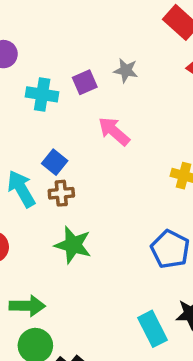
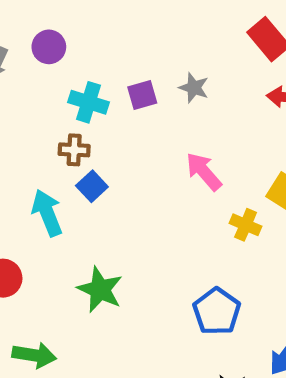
pink arrow: (114, 131) -> (204, 172), moved
brown cross: (61, 193) -> (74, 150), moved

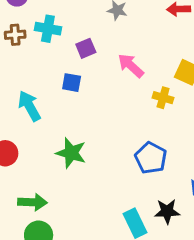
purple square: (142, 95) -> (86, 48), moved
brown cross: (74, 150) -> (15, 35), moved
blue square: (92, 186) -> (72, 83), moved, turned -30

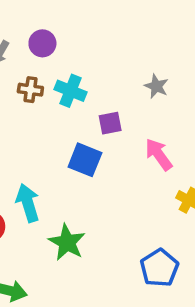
blue square: (72, 83) -> (85, 160), size x1.4
cyan arrow: (29, 106) -> (28, 203), moved

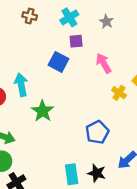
cyan cross: (71, 91) -> (69, 17), moved, turned 30

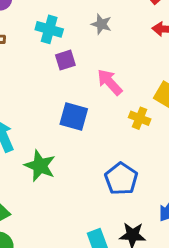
cyan cross: (69, 17) -> (49, 29), turned -30
blue square: (58, 62) -> (74, 117), moved

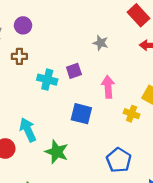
cyan cross: (49, 29) -> (47, 80), moved
pink arrow: (110, 82) -> (108, 87), turned 40

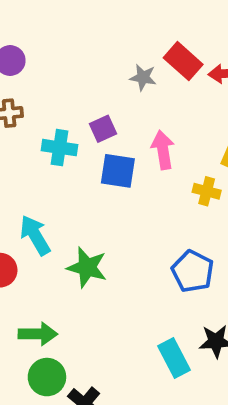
red rectangle: (138, 15) -> (183, 61), moved
blue square: (81, 114) -> (118, 171), moved

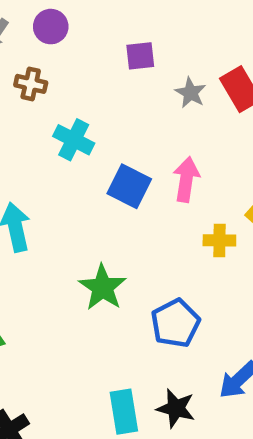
purple square: (103, 129) -> (140, 56), moved
yellow cross: (207, 191) -> (219, 240), turned -32
green star: (87, 267) -> (103, 287), moved

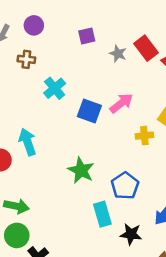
cyan cross: (74, 140) -> (55, 88), turned 30
pink arrow: (186, 179) -> (121, 103), turned 50
cyan rectangle: (124, 412) -> (102, 214), moved

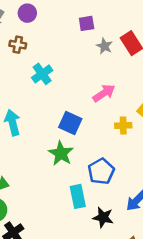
purple square: (87, 36) -> (87, 23), moved
blue square: (89, 111) -> (70, 123), moved

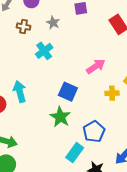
gray star: (104, 46) -> (53, 23), moved
cyan rectangle: (78, 196) -> (75, 153), turned 48

